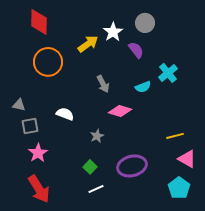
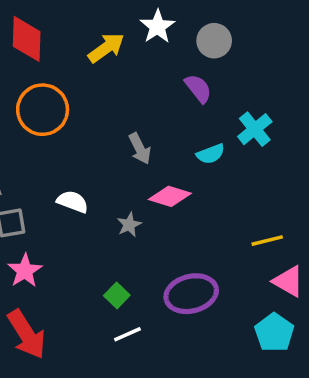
white star: (113, 32) -> (158, 27), moved
yellow arrow: (88, 44) -> (106, 48), moved
gray star: (97, 136) -> (129, 225), moved

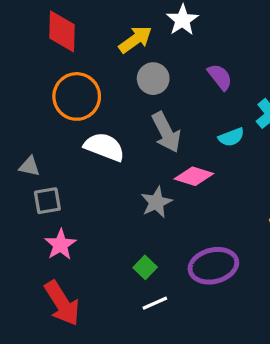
gray circle: (214, 41) -> (153, 79), moved
gray arrow: (140, 149) -> (166, 132), size x1.4
white semicircle: (73, 202) -> (104, 147), moved, size x1.4
gray star: (129, 225) -> (156, 202), size x1.4

